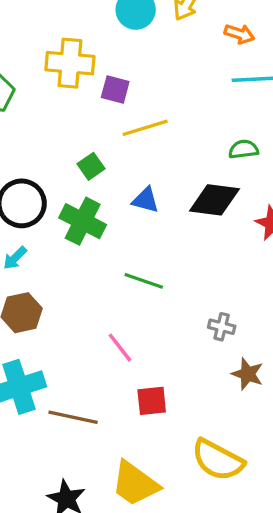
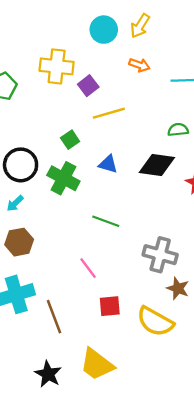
orange arrow: (239, 34) -> (139, 65), moved
purple square: (115, 89) -> (88, 86), turned 36
gray cross: (222, 327) -> (160, 255), size x1.8
brown line: (73, 417) -> (54, 317), turned 56
yellow semicircle: (218, 460) -> (155, 322), moved

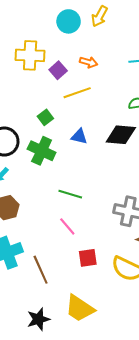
orange arrow: (139, 65) -> (89, 62), moved
green line: (106, 221) -> (70, 194), moved
black star: (48, 374) -> (38, 319), turned 30

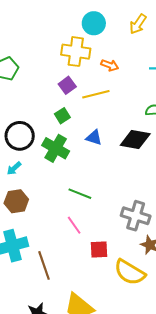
yellow arrow: (99, 16) -> (138, 24), moved
yellow cross: (30, 55) -> (76, 52), moved
purple square: (58, 70) -> (67, 85), moved
red square: (88, 258) -> (99, 249), moved

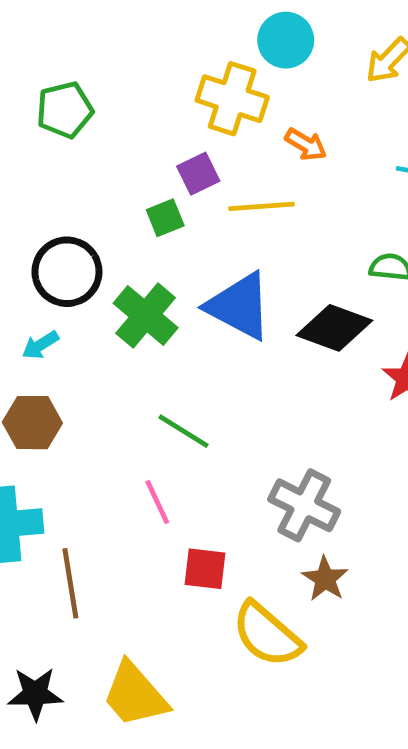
green square: (62, 116) -> (165, 218), moved
blue triangle: (94, 138) -> (239, 306), size x1.8

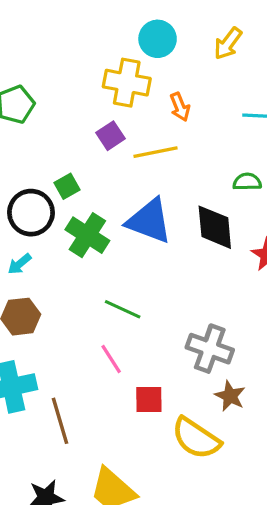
orange arrow: (306, 144) -> (180, 107), turned 44
green square: (165, 218) -> (67, 186), moved
black diamond: (334, 328) -> (215, 227), turned 72

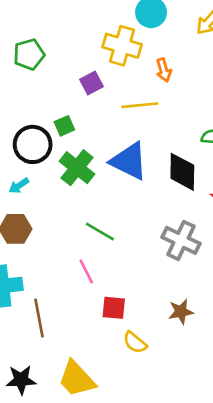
purple square: (110, 136) -> (91, 83), moved
gray cross: (210, 349) -> (181, 240), moved
brown star: (230, 396) -> (181, 312), turned 30
yellow semicircle: (196, 438) -> (135, 342), moved, size x0.6

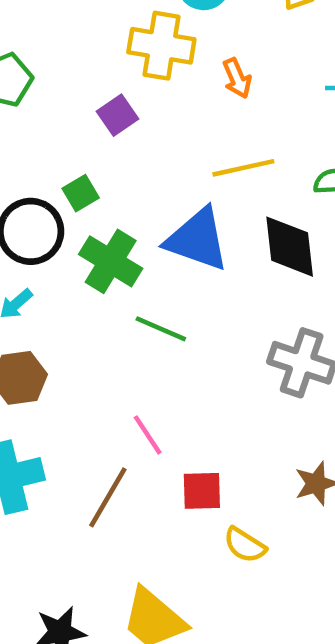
yellow line: (140, 105) -> (243, 168), moved
green line: (100, 231) -> (161, 329), moved
brown line: (39, 318) -> (108, 497), moved, turned 48

